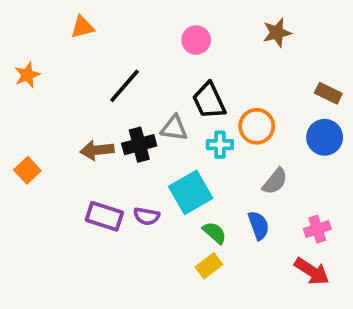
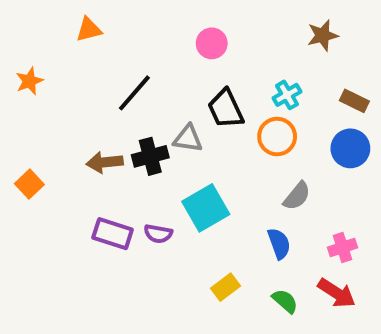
brown star: (277, 33) -> (323, 35), moved
cyan cross: (220, 145) -> (287, 95), moved, turned -30
green semicircle: (214, 233) -> (285, 301), moved

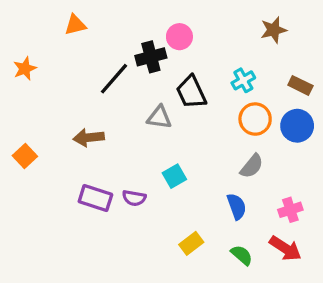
orange circle: (277, 137) -> (255, 119), moved
black cross: (150, 156) -> (151, 57), moved
cyan square: (206, 208) -> (174, 176), size x0.6

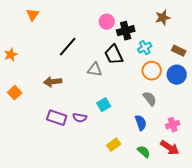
orange triangle: (75, 25) -> (33, 15), moved, turned -40
black cross: (151, 57) -> (126, 31), moved
orange star: (25, 69) -> (11, 55), moved
gray semicircle: (252, 166) -> (150, 99), turned -77

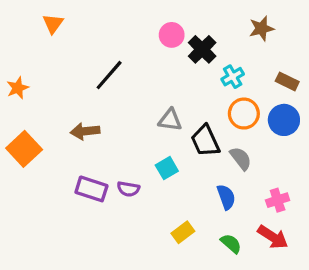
black cross: (126, 31) -> (202, 49), turned -30
black trapezoid: (114, 55) -> (205, 141), moved
gray triangle: (95, 70) -> (170, 120), moved
orange square: (15, 93) -> (24, 149), size x1.5

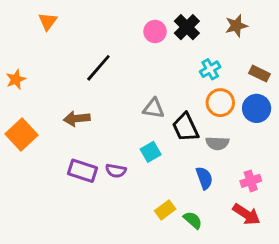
black cross: (202, 49) -> (187, 27), moved
gray semicircle: (241, 158) -> (217, 143), turned 130
green semicircle: (231, 243) -> (193, 220), moved

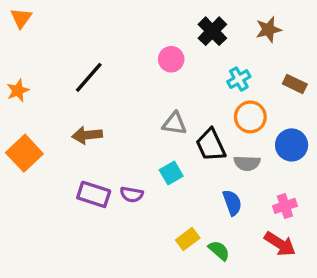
orange triangle: (48, 21) -> (21, 18), moved
pink circle: (155, 32) -> (171, 59), moved
black line: (98, 68) -> (89, 77), moved
blue circle: (257, 108) -> (292, 145), moved

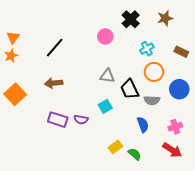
orange triangle: (21, 18) -> (13, 37), moved

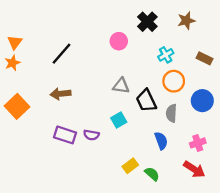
gray semicircle: (152, 100) -> (171, 113), turned 91

